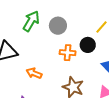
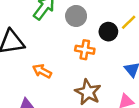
black circle: (88, 45) -> (108, 32), moved

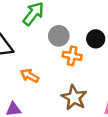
gray circle: (76, 16) -> (59, 36), moved

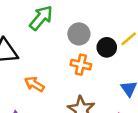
gray circle: (59, 36) -> (79, 34), moved

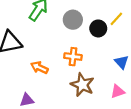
orange cross: (81, 65) -> (73, 57), moved

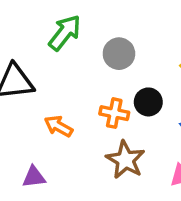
black circle: (98, 28) -> (148, 102), moved

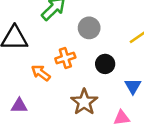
orange cross: (114, 113) -> (65, 58), moved, turned -36

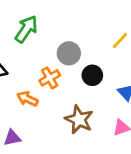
gray circle: (89, 28) -> (69, 53), moved

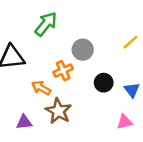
black circle: (92, 75) -> (104, 83), moved
brown star: (79, 119) -> (58, 111), moved

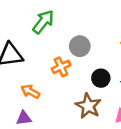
orange arrow: (41, 88) -> (30, 92), moved
brown star: (58, 111) -> (88, 106), moved

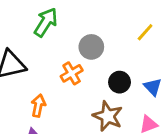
orange arrow: (30, 92) -> (38, 106), turned 78

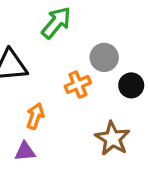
black circle: (120, 82) -> (131, 85), moved

